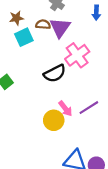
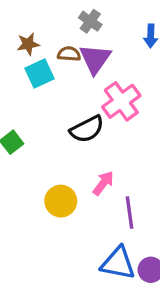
purple line: (89, 108) -> (129, 213), moved, turned -66
pink arrow: (65, 109) -> (103, 183), turned -105
yellow circle: (54, 120) -> (61, 201), moved

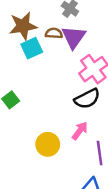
brown star: (28, 44) -> (23, 26), size x1.6
black semicircle: (87, 129) -> (87, 99), moved

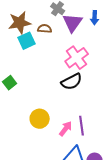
purple triangle: (74, 37) -> (73, 23), moved
pink arrow: (80, 131) -> (66, 129), moved

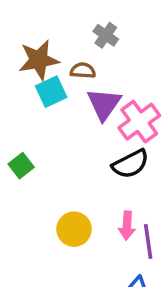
purple triangle: (73, 23) -> (104, 104), moved
pink arrow: (66, 129) -> (127, 226), moved, turned 147

